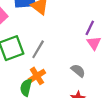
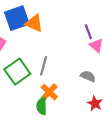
purple line: (90, 28) -> (88, 32), turned -32

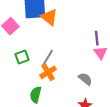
green square: (17, 72) -> (22, 57), size x0.6
orange cross: (49, 92) -> (48, 72), moved

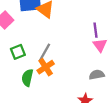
gray semicircle: (85, 79) -> (97, 75), moved, turned -48
green semicircle: (36, 95) -> (27, 78), moved

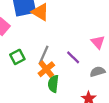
purple line: (96, 30) -> (73, 57), moved, turned -32
green semicircle: (27, 78) -> (53, 84), moved

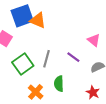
green square: (17, 57) -> (23, 64), size x1.5
orange cross: (46, 69) -> (36, 92), moved

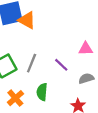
pink triangle: (94, 40) -> (86, 49), turned -48

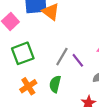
gray line: (32, 63) -> (62, 57), moved

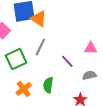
gray line: (62, 57) -> (40, 47), moved

